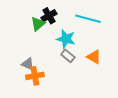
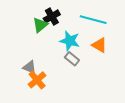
orange triangle: (94, 57) -> (99, 45), moved
orange cross: (35, 76) -> (37, 80), turned -30

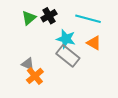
green triangle: (40, 25) -> (29, 18), moved
gray rectangle: (72, 59) -> (68, 56), size x1.6

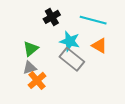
green triangle: (29, 18) -> (31, 49), moved
gray triangle: (28, 64) -> (30, 68), turned -40

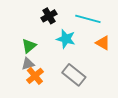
orange triangle: (99, 46) -> (103, 43), moved
gray rectangle: (72, 59) -> (74, 75), moved

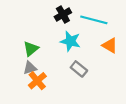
black cross: (49, 16) -> (63, 15), moved
gray rectangle: (74, 75) -> (79, 69), moved, size x0.7

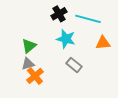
orange triangle: (110, 45) -> (103, 43), turned -35

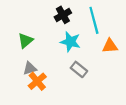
cyan line: (88, 19) -> (94, 20), turned 60
green triangle: (29, 46) -> (25, 41), moved

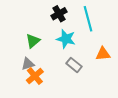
green triangle: (25, 41) -> (33, 41), moved
orange triangle: (110, 46) -> (103, 54), moved

